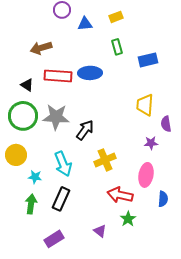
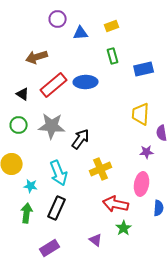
red rectangle: (58, 76) -> (54, 85), turned -44
green circle: (23, 116) -> (19, 125), size x0.6

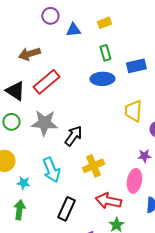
blue ellipse: (86, 82) -> (102, 79), moved
black triangle: (23, 94) -> (15, 91), size x1.5
purple star: (147, 152) -> (144, 156), moved
black rectangle: (57, 208) -> (66, 209), moved

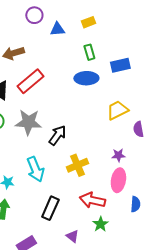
yellow trapezoid: (133, 111) -> (117, 110), turned 60
purple star: (144, 156) -> (118, 155), moved

